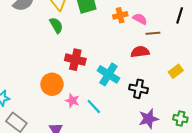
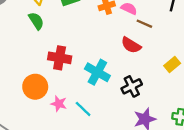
brown line: (153, 33) -> (144, 24), turned 32
red semicircle: (140, 52) -> (131, 45), turned -138
black cross: (139, 89) -> (132, 86), turned -36

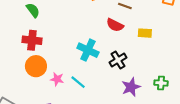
red cross: (60, 58) -> (32, 40), moved
yellow rectangle: (172, 65) -> (145, 33), moved, turned 48

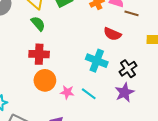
red semicircle: (115, 25) -> (112, 34), moved
purple star: (131, 87) -> (124, 92), moved

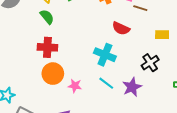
black cross: (128, 69) -> (150, 63), moved
cyan line: (89, 94) -> (106, 83), moved

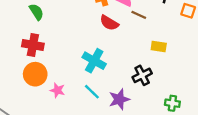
red semicircle: (121, 28) -> (109, 23), moved

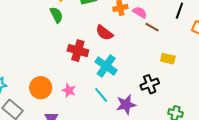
red semicircle: (109, 23) -> (104, 33), moved
red cross: (33, 45) -> (78, 51), moved
orange circle: (35, 74) -> (41, 88), moved

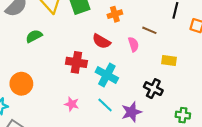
pink semicircle: (140, 12) -> (133, 44), moved, turned 48
green semicircle: (56, 15) -> (34, 36), moved, turned -84
black cross: (150, 84) -> (153, 89), turned -36
orange circle: (41, 88) -> (21, 84), moved

